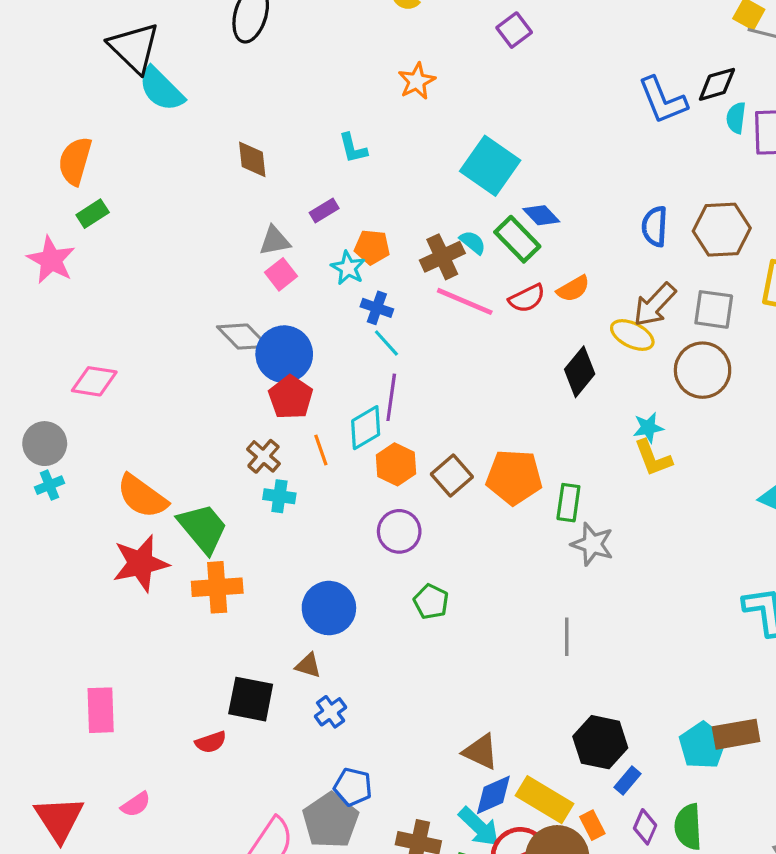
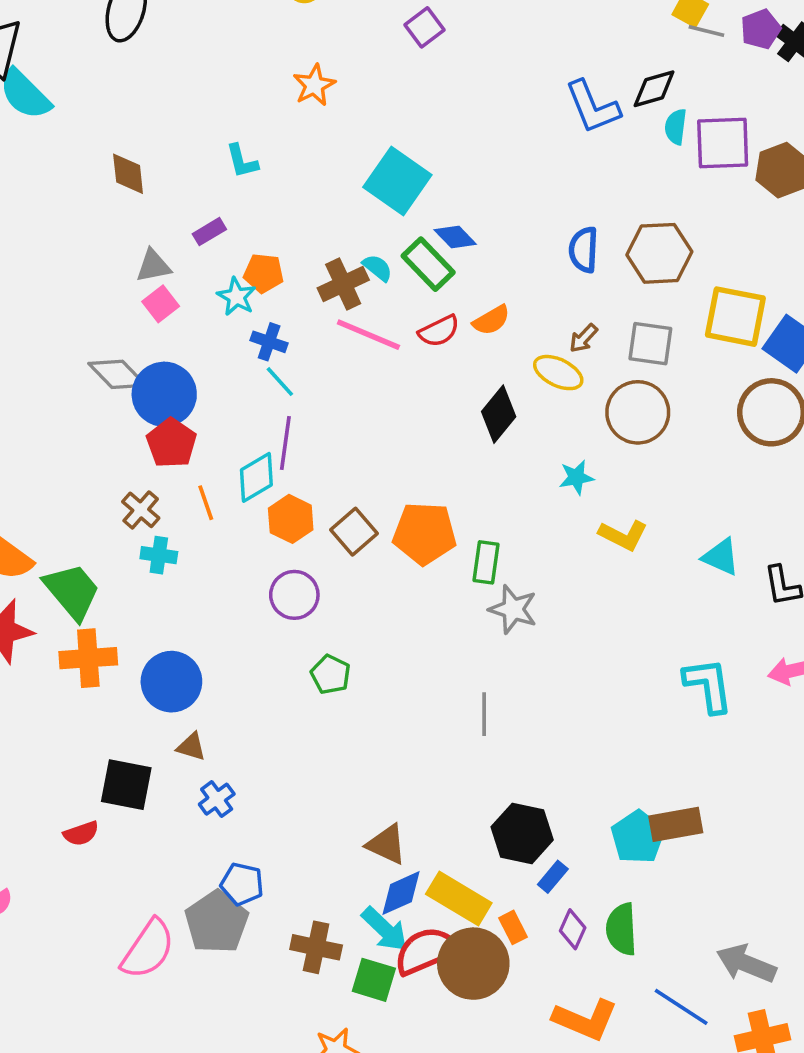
brown arrow: (655, 305) -> (584, 338), size x0.6
yellow L-shape: (653, 458) -> (623, 535), moved, turned -42
blue circle: (329, 608) -> (171, 682), moved

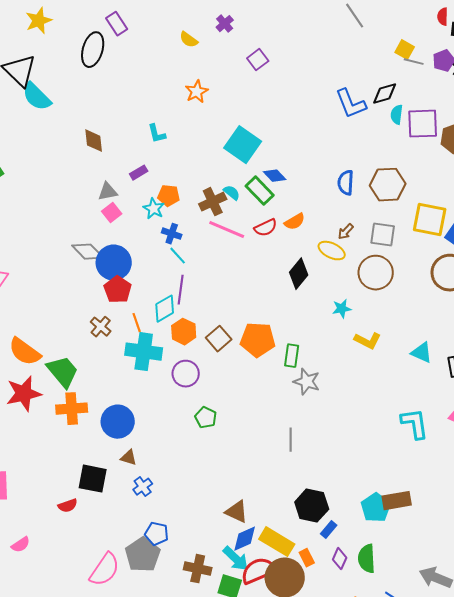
cyan cross: (159, 555) -> (144, 352), moved, size x1.8

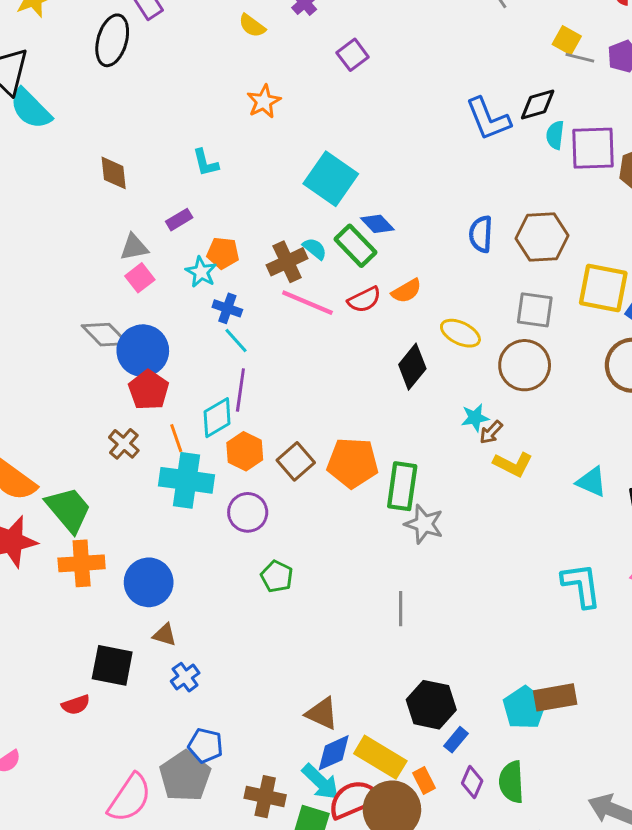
brown arrow: (346, 232) -> (491, 432), moved
green rectangle: (292, 356) -> (402, 486), size x1.4

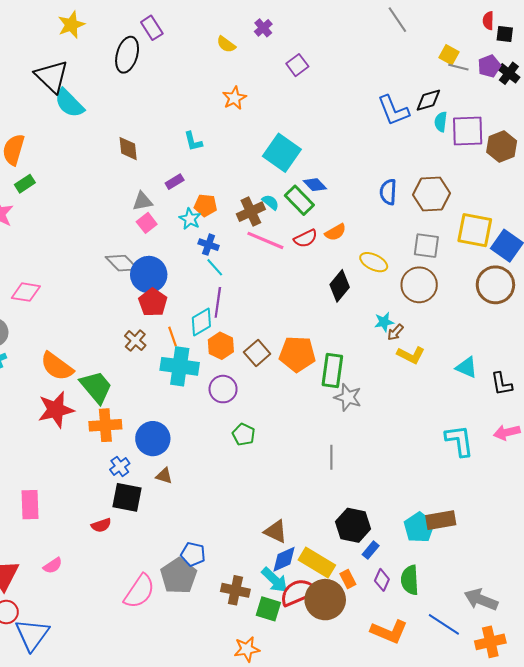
blue cross: (185, 677) -> (120, 466), moved

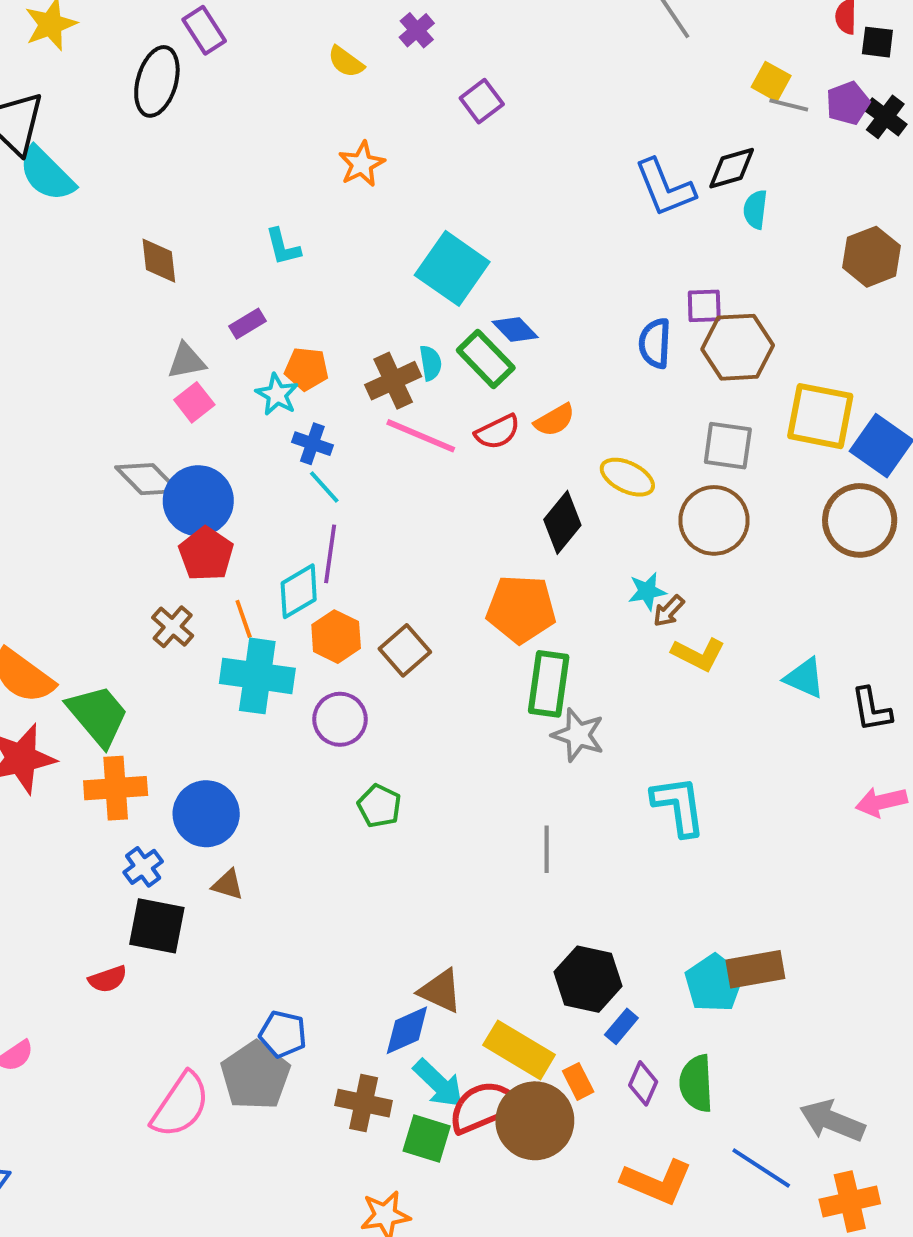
purple square: (468, 131) -> (704, 306), moved, size x0.6
cyan semicircle: (270, 202) -> (431, 363), turned 42
orange pentagon: (297, 354) -> (521, 609), moved
cyan L-shape: (459, 441) -> (679, 806), moved
blue diamond: (284, 559) -> (407, 1030), moved

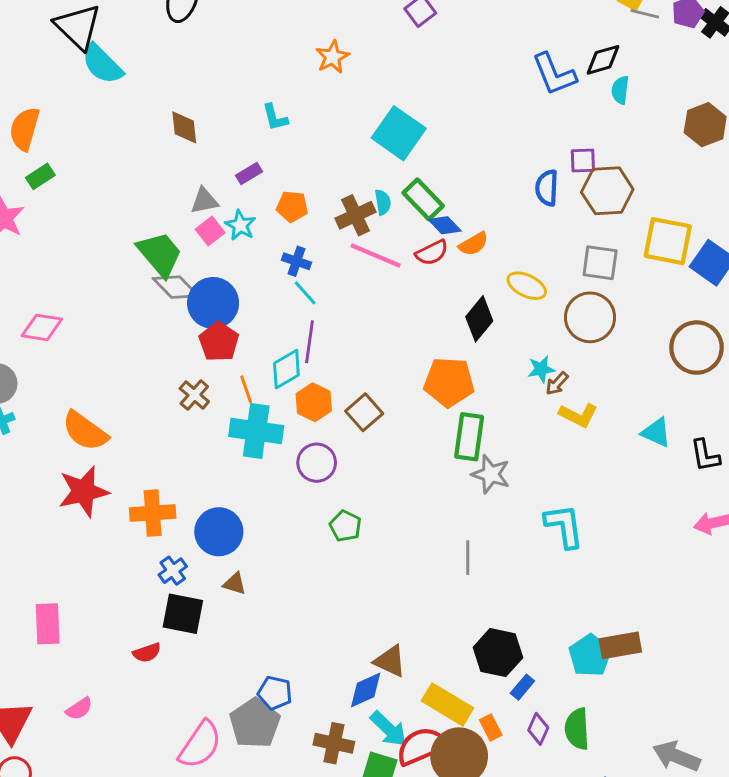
blue diamond: (515, 329) -> (445, 225), moved
cyan star: (277, 394) -> (240, 225), moved
brown circle: (860, 520) -> (697, 348), moved
green trapezoid: (98, 715) -> (160, 254), moved

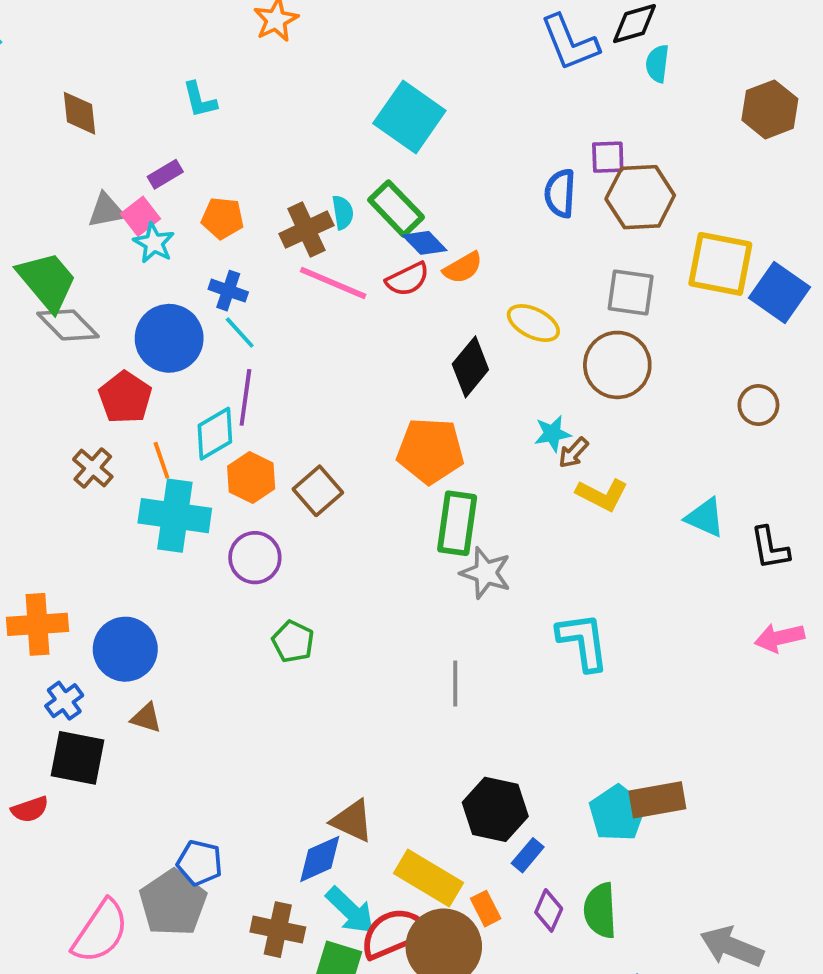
cyan square: (399, 133) -> (409, 117), moved
pink square: (210, 231) -> (140, 216), moved
blue circle: (213, 303) -> (169, 338), moved
brown circle: (697, 348) -> (758, 405), size x0.6

